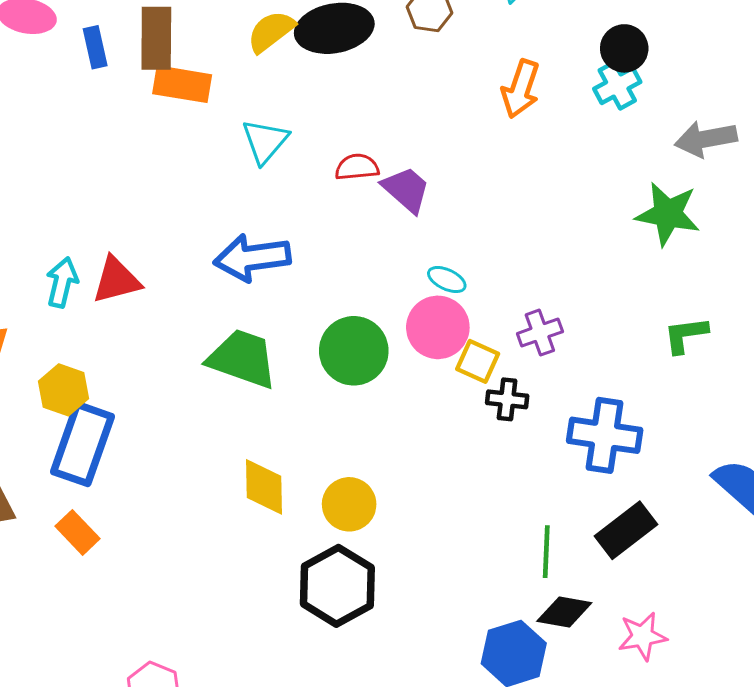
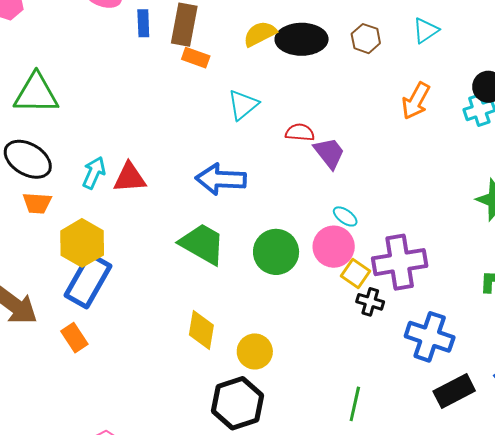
orange rectangle: (182, 84) -> (196, 58), size x0.7
purple cross: (540, 333) -> (400, 262), size x1.8
yellow hexagon: (64, 390) -> (82, 243), size x1.4
black rectangle: (626, 530) -> (454, 391), moved
green line: (546, 552) -> (355, 404), moved

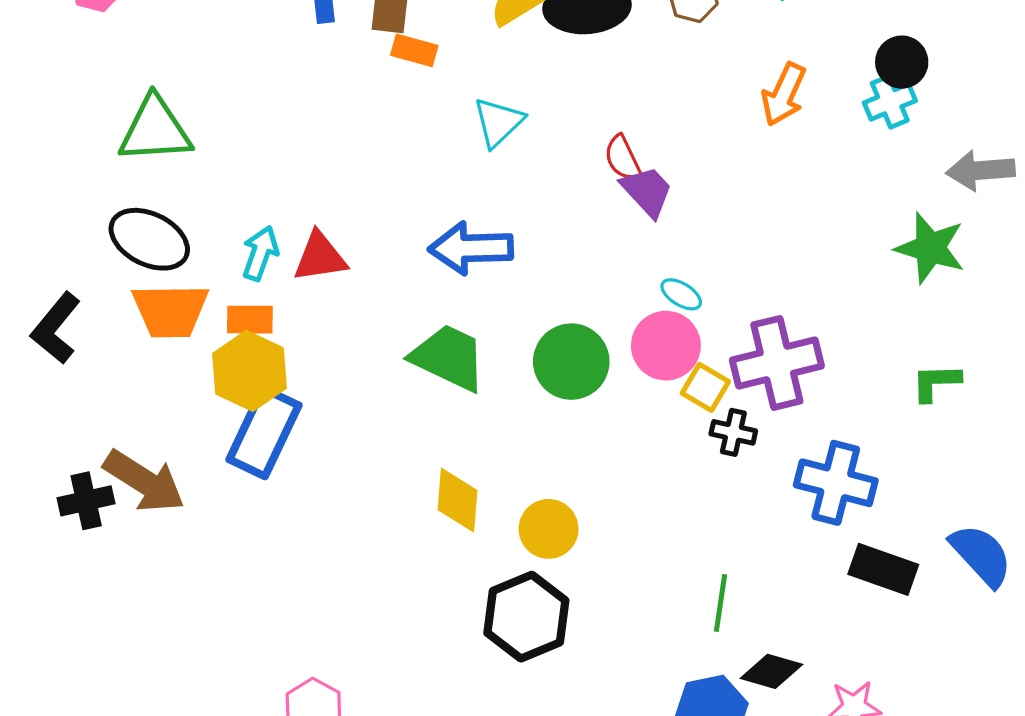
red semicircle: (300, 132) -> (622, 158), moved, turned -116
orange trapezoid: (37, 203) -> (170, 311), size x1.6
orange rectangle: (74, 338) -> (250, 320), moved, turned -52
black rectangle: (454, 391) -> (883, 569), turned 51

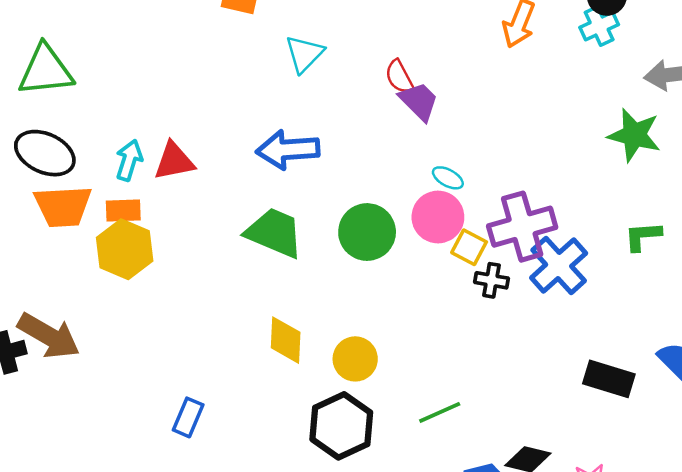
blue rectangle: (264, 432) -> (188, 417), moved, size x0.6
blue cross: (836, 483) -> (559, 265), moved, turned 36
green line: (720, 603) -> (440, 412), moved, turned 60

